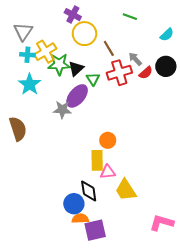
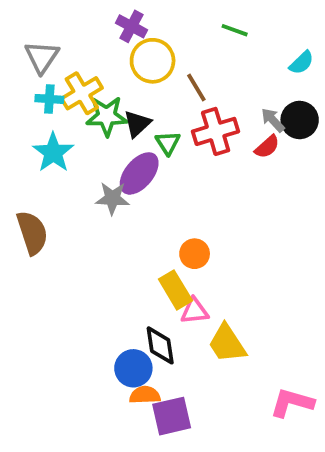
gray arrow: (135, 59) -> (273, 120), moved
red semicircle: (146, 73) -> (267, 147), moved
yellow rectangle: (97, 160) -> (175, 290), turned -30

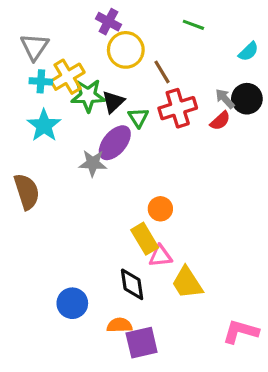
blue circle: (133, 368) -> (72, 303), moved

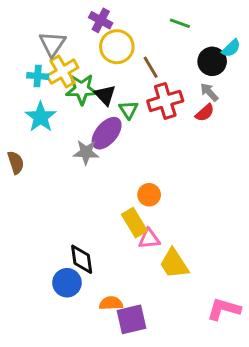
gray triangle: (35, 47) -> (52, 44), moved
black circle: (247, 99) -> (212, 61), moved
black triangle: (113, 102) -> (105, 95), turned -30
brown semicircle: (27, 192) -> (16, 163), moved, size x0.7
black diamond: (132, 284) -> (82, 259), moved

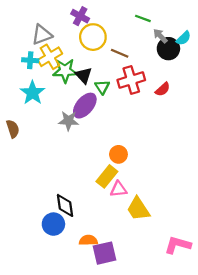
gray triangle: (52, 44) -> (42, 35), turned 35
brown line: (151, 67) -> (120, 53), turned -36
gray arrow: (209, 92) -> (160, 36), moved
yellow rectangle: (134, 223) -> (107, 176), turned 70

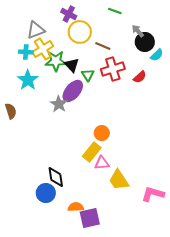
green line: (143, 18) -> (115, 11), moved
cyan semicircle: (184, 38) -> (157, 55), moved
gray star: (69, 121) -> (59, 104), turned 30
pink L-shape: (178, 245) -> (153, 194), moved

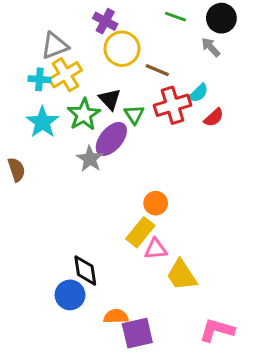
black circle: (145, 42) -> (221, 18), moved
cyan semicircle: (157, 55) -> (198, 93), moved
green star: (56, 61) -> (84, 114), moved, turned -30
pink L-shape: (153, 194) -> (217, 330), moved

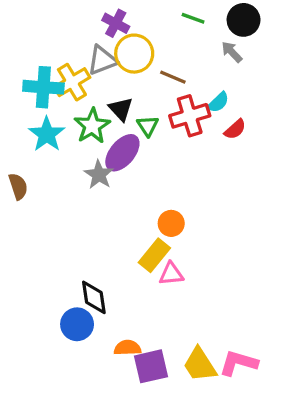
gray triangle: (55, 46) -> (102, 60), moved
cyan cross: (39, 79) -> (43, 87), size x1.6
yellow trapezoid: (182, 275) -> (200, 365), moved

